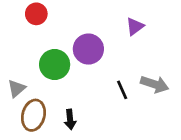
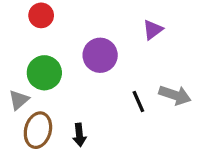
green circle: (55, 65) -> (44, 73), moved

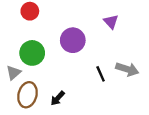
purple triangle: (153, 30) -> (111, 22), turned -35
black arrow: (79, 135) -> (58, 98), turned 49

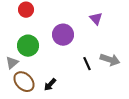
brown ellipse: (28, 95) -> (24, 82), turned -60

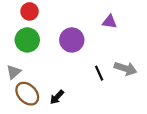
purple triangle: (96, 19) -> (109, 22), turned -40
green circle: (28, 46) -> (27, 40), moved

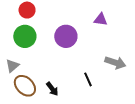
black line: (99, 73) -> (88, 79), moved
black arrow: (57, 97) -> (52, 89), turned -80

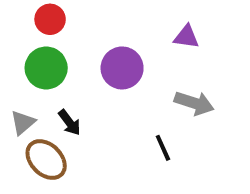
gray arrow: (115, 63) -> (194, 103), moved
black arrow: (52, 89) -> (69, 123), moved

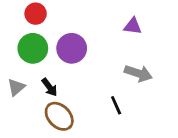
purple circle: (122, 68) -> (72, 48), moved
brown ellipse: (46, 160) -> (59, 116), moved

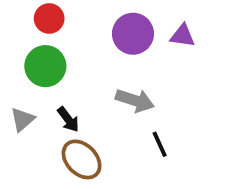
purple circle: (72, 48) -> (133, 34), moved
gray arrow: (138, 73) -> (135, 100), moved

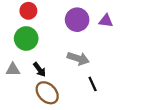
gray triangle: (22, 119) -> (13, 70), turned 40

